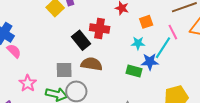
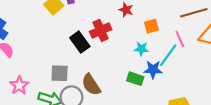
red cross: (100, 28) -> (101, 30), turned -36
brown semicircle: (92, 64) -> (91, 85), moved, turned -135

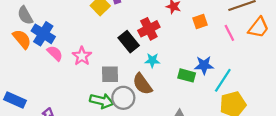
cyan star: (141, 49) -> (152, 60), moved
cyan line: (168, 55) -> (223, 80), moved
pink star: (19, 85) -> (82, 56), moved

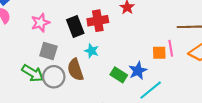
orange square: (200, 22) -> (159, 53), moved
pink star: (82, 56) -> (40, 23), moved
blue star: (204, 65) -> (138, 71), turned 30

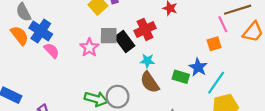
pink line: (171, 48) -> (223, 24), moved
gray square: (48, 51) -> (109, 36), moved
brown semicircle: (75, 70) -> (150, 82), moved

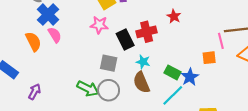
orange semicircle: (19, 35) -> (33, 41), moved
gray square: (109, 36) -> (109, 63), moved
pink star: (89, 47) -> (99, 25), moved, turned 30
green rectangle: (181, 77) -> (172, 72), moved
cyan line: (216, 83) -> (173, 95), moved

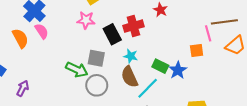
green arrow: (88, 89) -> (77, 70), moved
cyan line: (173, 95) -> (148, 88), moved

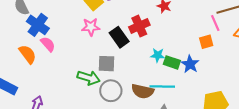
cyan star: (131, 56) -> (158, 55), moved
brown semicircle: (130, 77) -> (143, 91), moved, turned -45
cyan line: (148, 88) -> (162, 86), turned 55

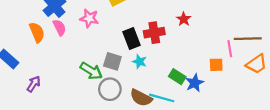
pink star: (91, 27) -> (89, 18), moved
cyan star: (158, 55) -> (140, 62), moved

